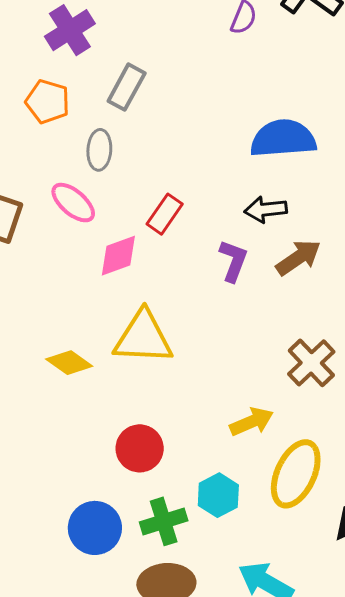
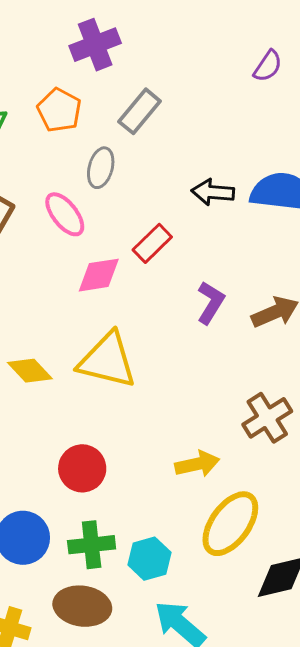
black arrow: (266, 209) -> (213, 192), moved
cyan hexagon: (218, 495) -> (149, 559), moved

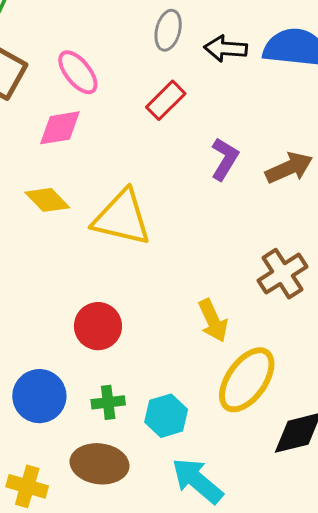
gray ellipse: (101, 168) -> (168, 30), moved
pink diamond: (99, 275) -> (60, 128), moved
yellow diamond: (30, 371) -> (47, 200), moved
yellow arrow: (197, 464) -> (213, 321), turned 78
green cross: (92, 545) -> (108, 402), size x0.7

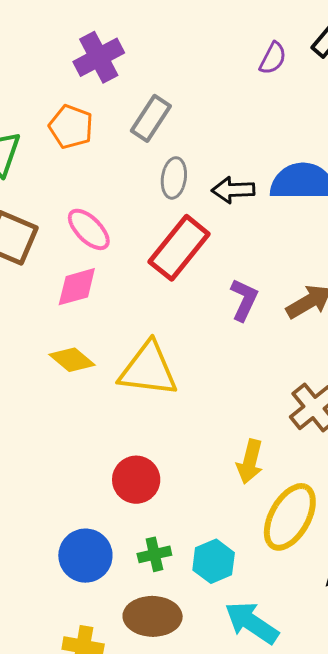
red rectangle: (166, 100) -> (179, 248), size x1.6
yellow arrow: (213, 321) -> (250, 462), turned 45

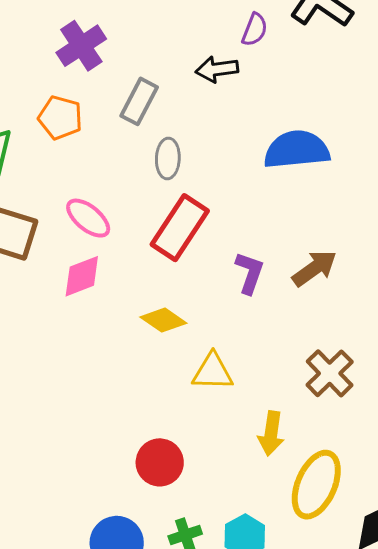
black arrow: (233, 190) -> (217, 69), moved
yellow diamond: (72, 360) -> (163, 320), moved
yellow triangle: (148, 369) -> (213, 372), moved, size x0.7

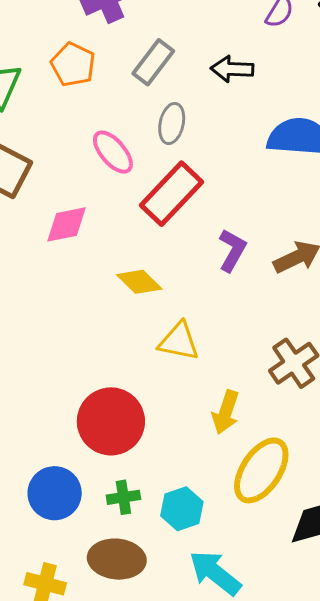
black arrow: (217, 69) -> (232, 69), moved
pink ellipse: (88, 218) -> (113, 152), moved
red circle: (160, 462) -> (111, 421), size x1.4

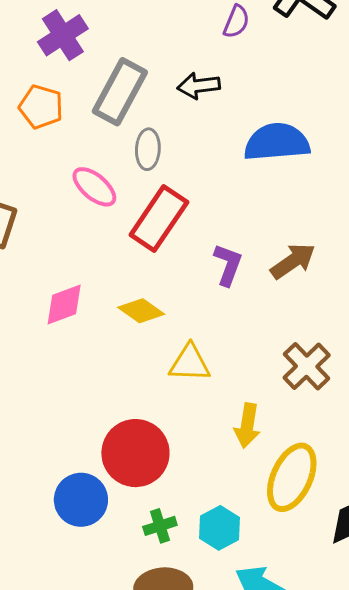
gray rectangle: (153, 62) -> (120, 92), size x1.4
pink diamond: (67, 224) -> (64, 304), moved
blue circle: (55, 493) -> (81, 500), moved

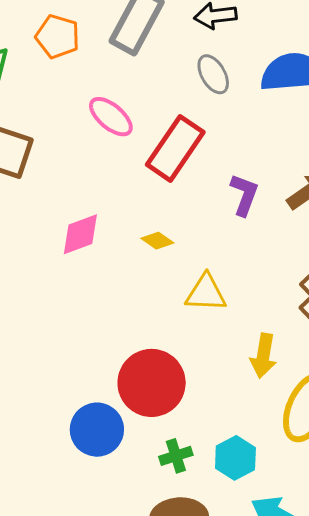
gray ellipse: (148, 149) -> (213, 74), moved, turned -33
yellow diamond: (141, 311) -> (157, 241), size x0.7

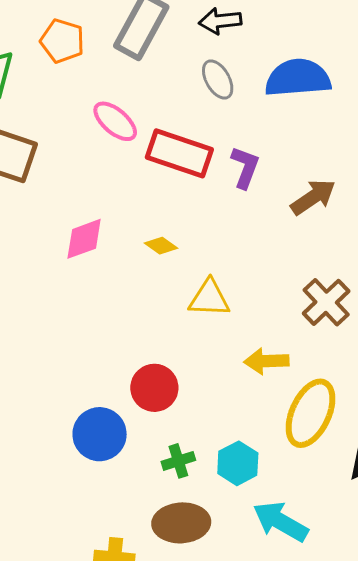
red rectangle: (175, 148) -> (179, 153), turned 74
purple L-shape: (244, 195) -> (245, 167), moved
yellow arrow: (263, 356) -> (266, 361), turned 78
red circle: (152, 383) -> (154, 388), size x0.7

